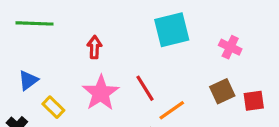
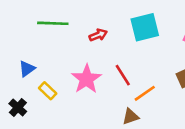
green line: (34, 23) -> (53, 23), moved
red arrow: (94, 47) -> (98, 35), moved, turned 66

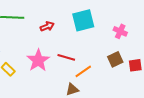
red line: (123, 75) -> (66, 57), turned -42

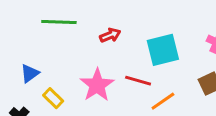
cyan square: (83, 20) -> (163, 50), moved

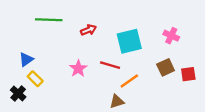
pink star: (97, 85) -> (78, 69), size x0.7
yellow rectangle: (53, 98) -> (35, 79), moved

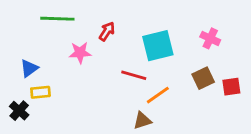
red arrow: (88, 30) -> (107, 31), turned -35
pink star: (78, 69) -> (80, 53), moved, turned 30
yellow rectangle: (35, 79) -> (40, 92), turned -49

